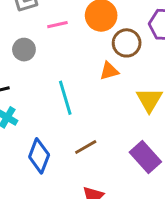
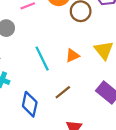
orange triangle: (109, 71) -> (73, 55), moved

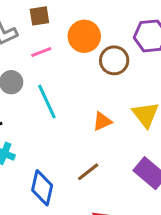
cyan line: (42, 59) -> (47, 101), moved

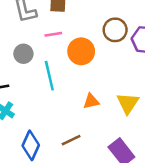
orange circle: (84, 36) -> (81, 51), moved
brown circle: (114, 60) -> (115, 30), moved

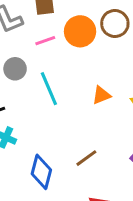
orange circle: (81, 51) -> (80, 31), moved
orange triangle: (91, 101) -> (101, 95), moved

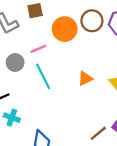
pink line: (45, 41) -> (38, 49), moved
brown line: (86, 158) -> (98, 133), moved

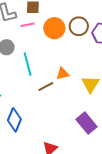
pink line: (38, 49) -> (28, 25), moved
brown line: (98, 133) -> (46, 87), moved

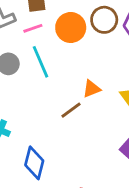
cyan line: (28, 64) -> (41, 62), moved

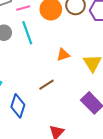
brown line: (71, 110) -> (46, 85), moved

